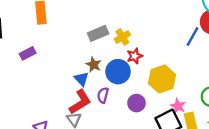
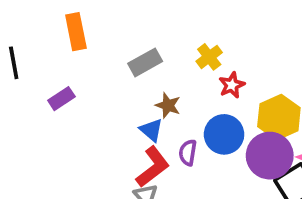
gray rectangle: (98, 33) -> (145, 62), moved
blue circle: (118, 72) -> (224, 134), moved
purple circle: (137, 103) -> (270, 156), moved, size x1.6

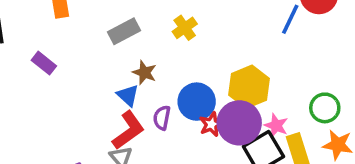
red star: (232, 85) -> (211, 124), moved
purple rectangle: (61, 99) -> (44, 63), turned 70

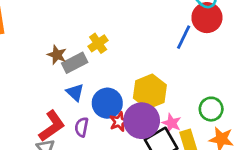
gray rectangle: (124, 31) -> (75, 63), moved
brown star: (144, 73) -> (57, 55), moved
blue triangle: (128, 95) -> (75, 92), moved
purple semicircle: (162, 118) -> (82, 127), moved

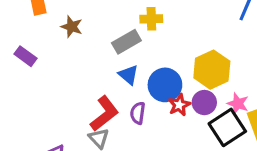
yellow cross: (98, 43) -> (151, 19), turned 36
brown star: (57, 55) -> (72, 27), moved
purple circle: (142, 121) -> (204, 103), size x0.6

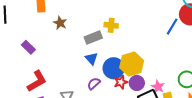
purple rectangle: (25, 56) -> (28, 47), moved
yellow hexagon: (212, 70) -> (132, 64), moved
purple semicircle: (138, 113) -> (94, 84), turned 32
red L-shape: (104, 114) -> (37, 81), moved

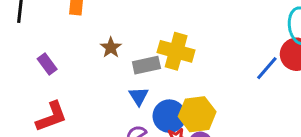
brown star: (60, 23) -> (111, 48), moved
yellow cross: (111, 25) -> (176, 51), size x1.6

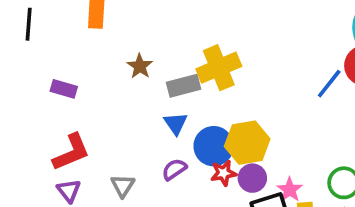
yellow cross: (176, 51) -> (219, 68), turned -36
purple rectangle: (47, 64) -> (64, 89), turned -35

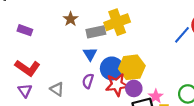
red L-shape: (71, 152) -> (28, 68), turned 55
purple semicircle: (174, 169) -> (88, 81), turned -40
red star: (224, 173) -> (117, 85), size x1.5
gray triangle: (123, 186) -> (57, 89), turned -32

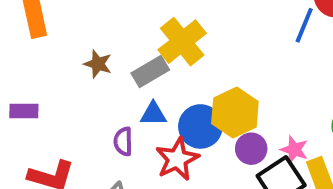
blue triangle: (90, 54) -> (153, 114), turned -40
purple semicircle: (88, 81) -> (123, 141), moved
red star: (117, 85) -> (177, 159), moved

